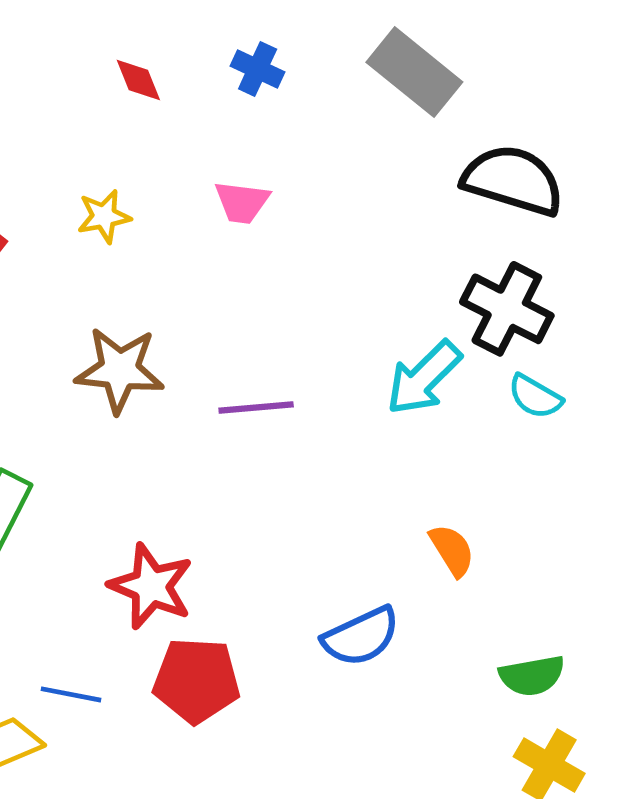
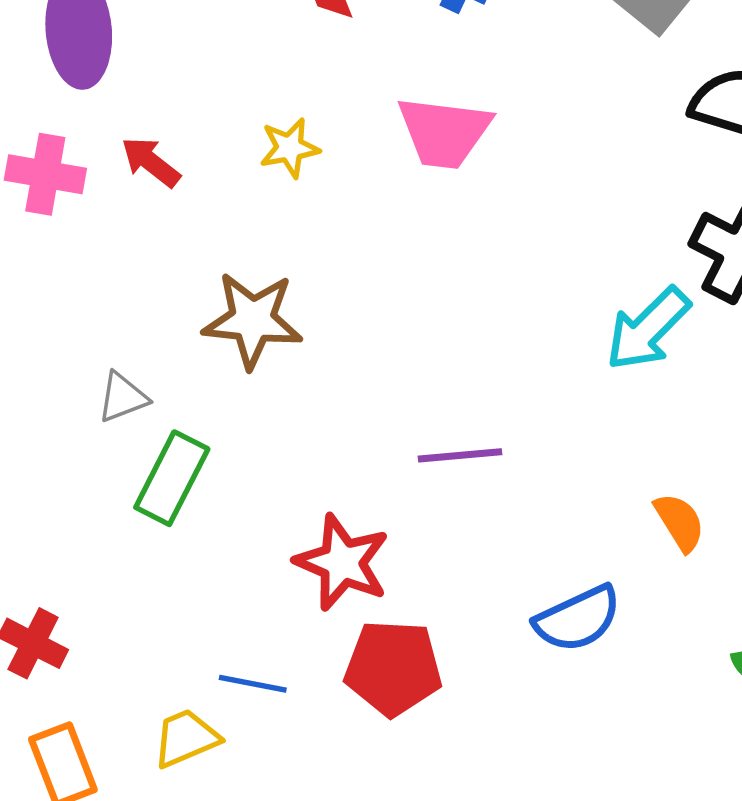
pink trapezoid: (242, 202) -> (444, 132), size x1.5
brown star: (120, 370) -> (253, 320), moved
purple line: (256, 408) -> (460, 455), moved

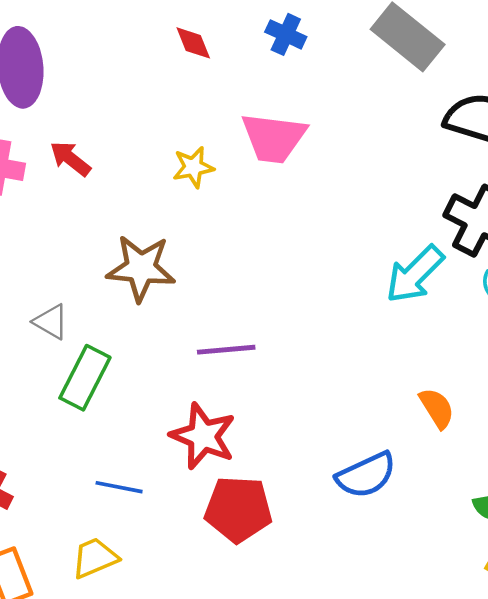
yellow star: (290, 148) -> (193, 167), moved
gray triangle: (123, 397) -> (51, 322), turned 51
purple line: (460, 455) -> (226, 350), moved
blue line: (253, 684) -> (119, 487), moved

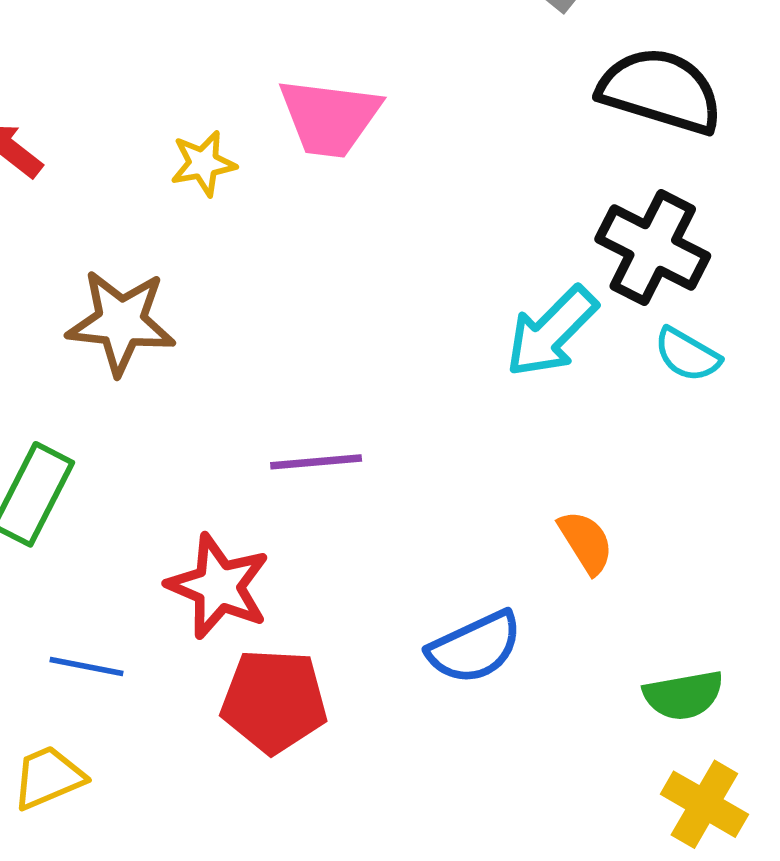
purple line: (226, 350) -> (316, 462), moved

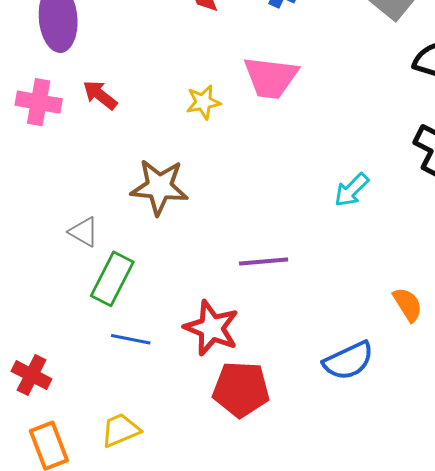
cyan arrow: (551, 332) -> (351, 190), moved, size x0.7
blue line: (87, 667) -> (131, 339), moved

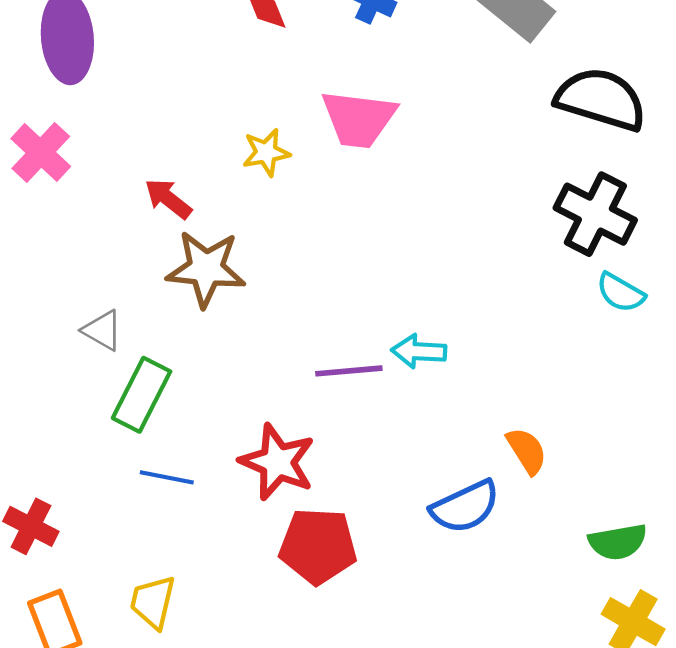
red arrow: (100, 95) -> (168, 199), moved
pink cross: (39, 102) -> (41, 152), turned 33
cyan arrow: (351, 190) -> (419, 351), moved, turned 48
orange semicircle: (408, 304) -> (527, 451), moved
yellow trapezoid: (120, 430) -> (153, 602), turned -54

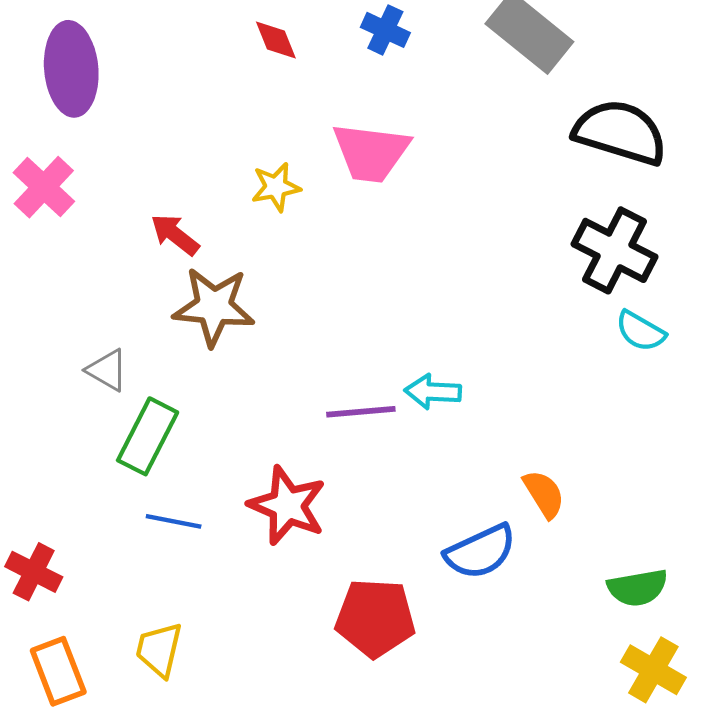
red pentagon: (318, 546) -> (375, 618), moved

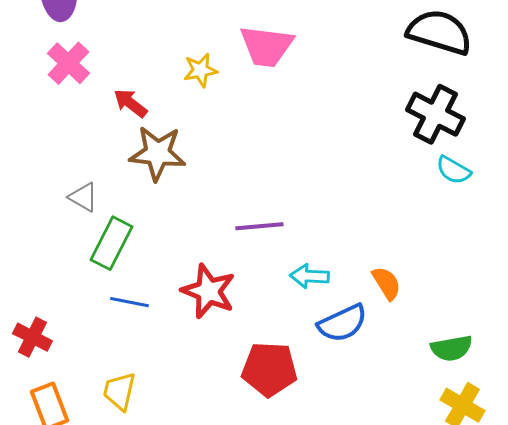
pink cross: (44, 187) -> (68, 63), moved
cyan arrow: (433, 392) -> (309, 276), moved

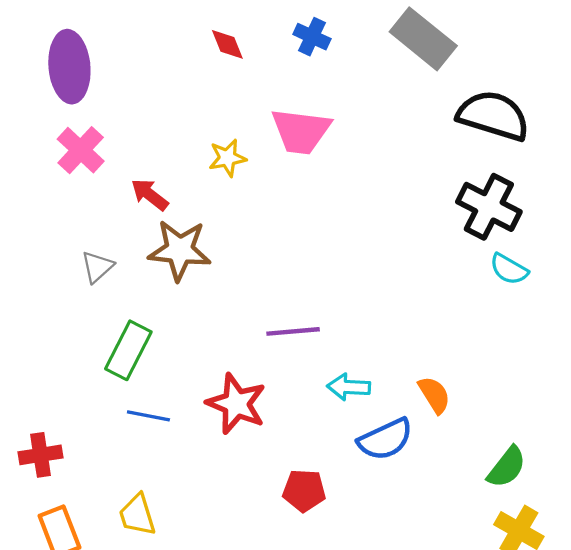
gray triangle: (83, 197) -> (97, 267), moved, turned 48
red cross: (32, 337) -> (41, 455), turned -36
green semicircle: (451, 348) -> (507, 467), turned -42
red pentagon: (269, 369) -> (304, 490), size x0.7
yellow trapezoid: (119, 391) -> (137, 515), turned -30

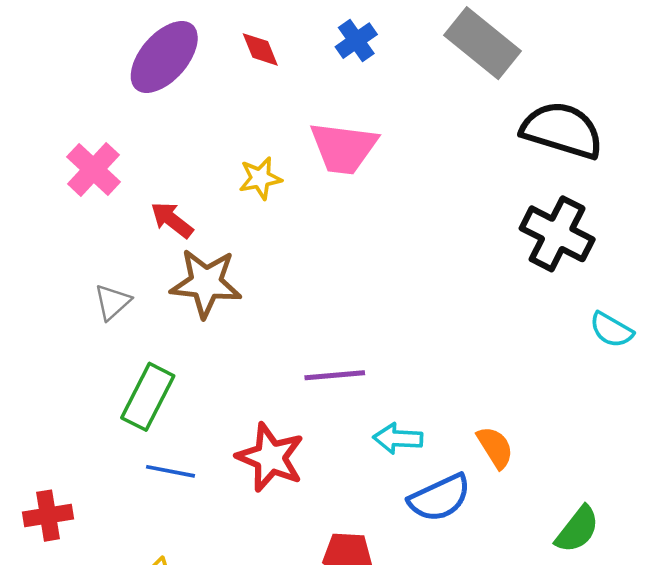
blue cross: (312, 37) -> (356, 41), turned 30
purple ellipse: (69, 67) -> (164, 57), moved, turned 46
cyan semicircle: (509, 269) -> (611, 330), moved

